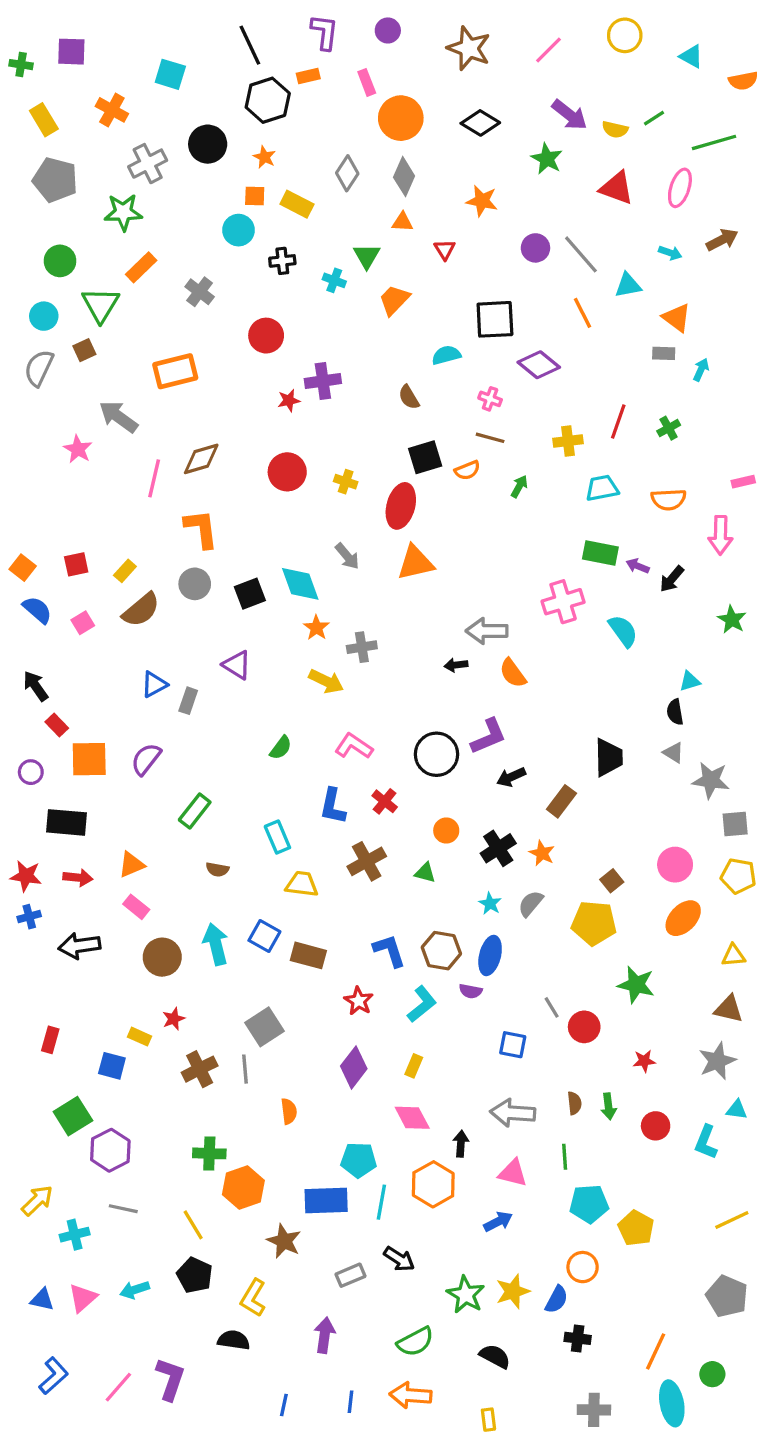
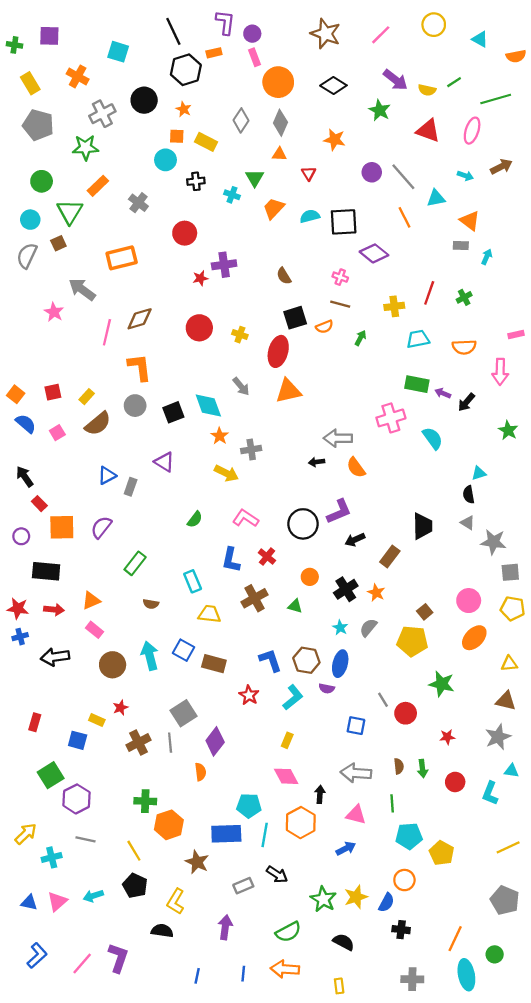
purple circle: (388, 30) -> (252, 34), moved
cyan semicircle: (446, 355) -> (310, 216), moved
purple diamond: (354, 1067) -> (215, 741), moved

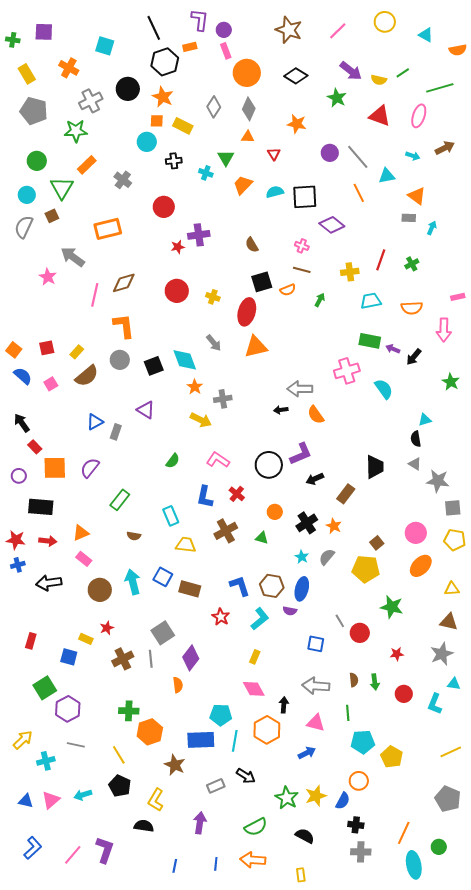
orange star: (184, 109) -> (163, 97), size x1.5
gray cross: (412, 979) -> (361, 852), moved

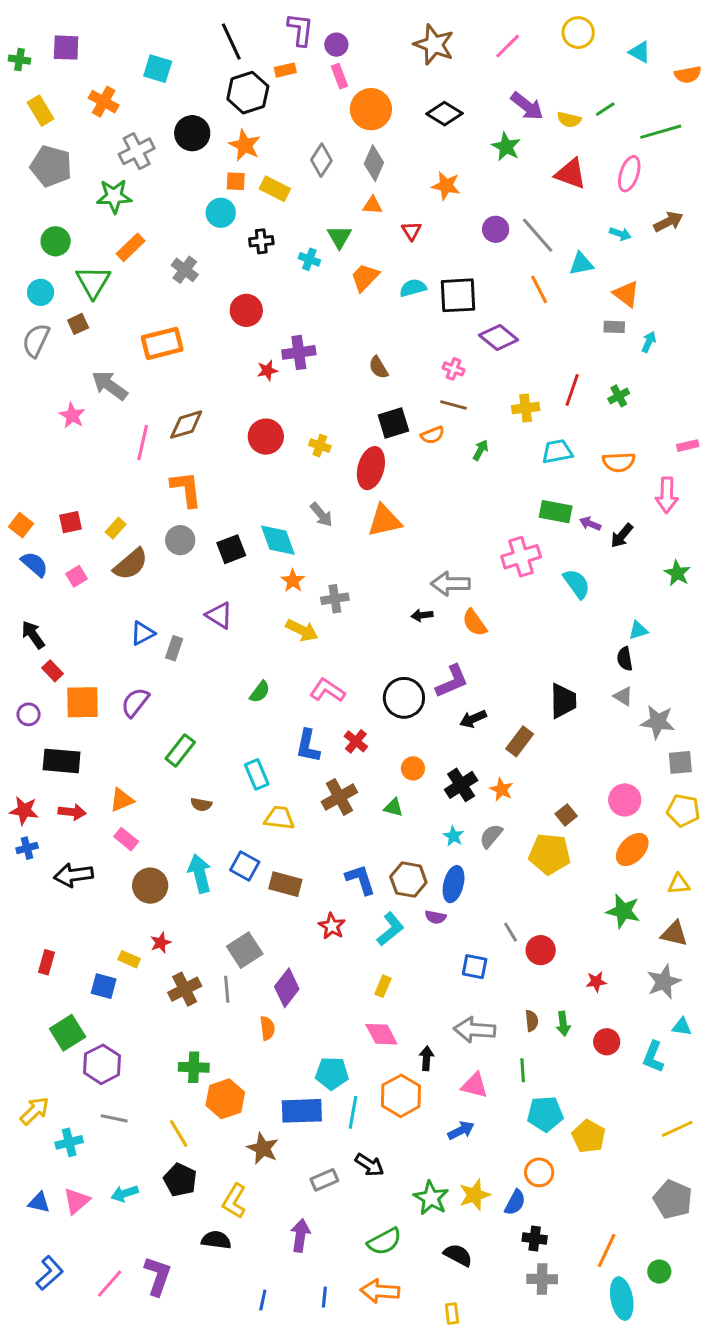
green star: (392, 607) -> (623, 911), moved

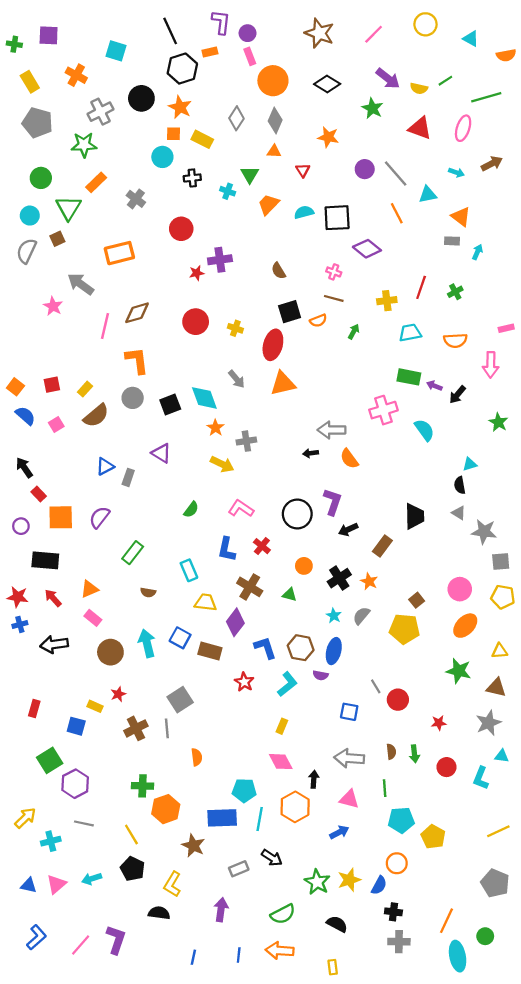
purple L-shape: (452, 681) -> (333, 502), turned -48
brown cross: (339, 797) -> (250, 587), turned -30
red arrow: (72, 812) -> (53, 598), turned -138
purple diamond: (287, 988) -> (235, 622), moved

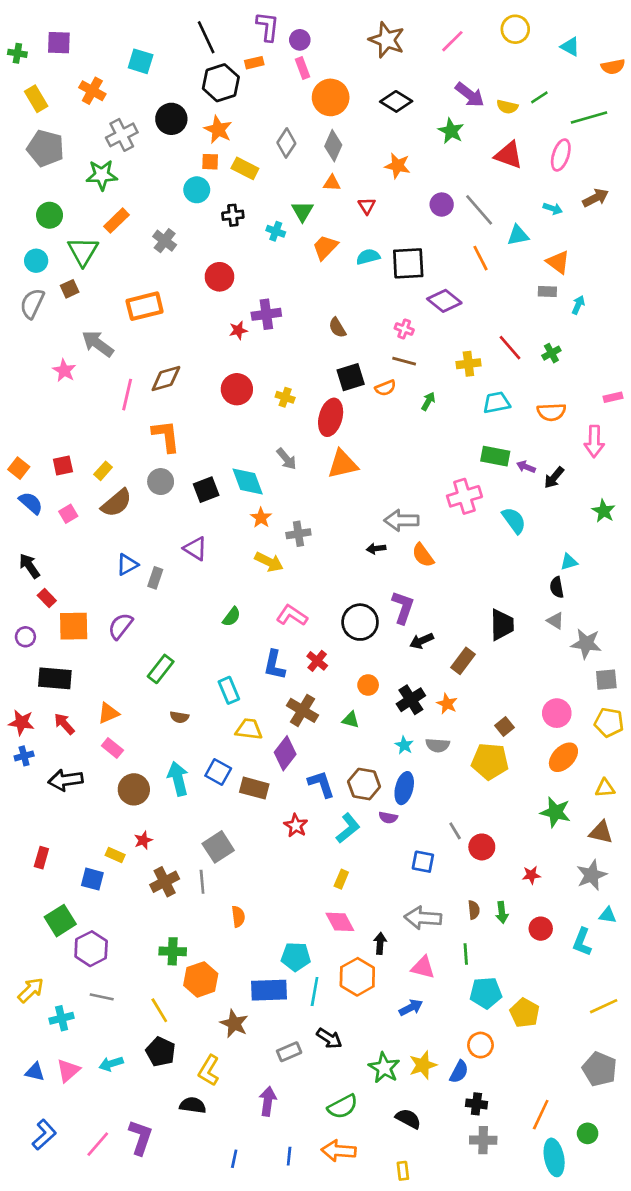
red line: (421, 287) -> (510, 348), turned -60
gray semicircle: (361, 616) -> (438, 745), turned -126

